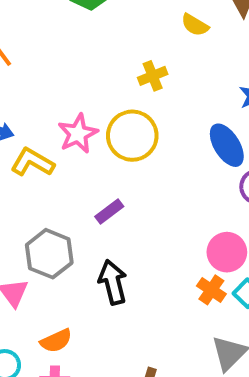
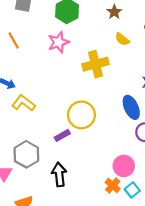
yellow cross: (153, 76) -> (95, 64), size x1.6
pink star: (78, 134) -> (58, 42), moved
yellow circle: (132, 136) -> (81, 115), moved

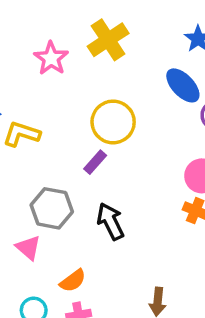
pink star: (58, 42) -> (51, 58), moved

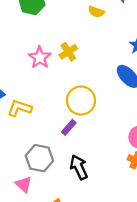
yellow cross: (108, 40) -> (68, 52), moved, size x0.7

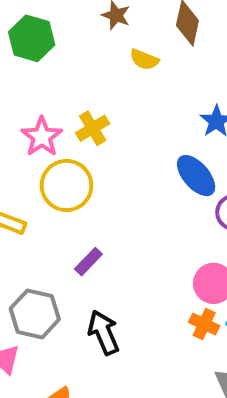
yellow circle: (81, 101) -> (67, 185), moved

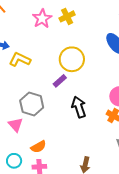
yellow circle: (67, 185) -> (72, 59), moved
black arrow: (104, 332) -> (79, 107), moved

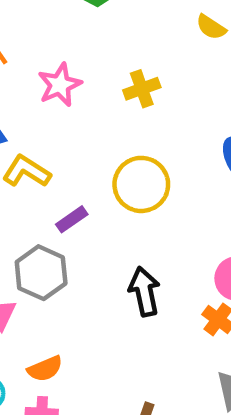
pink star: (42, 18) -> (60, 85), moved
purple rectangle: (60, 81) -> (72, 219), moved

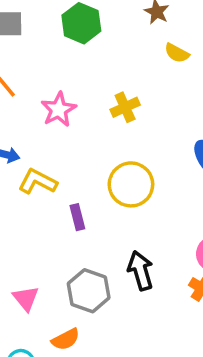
purple rectangle: (72, 219) -> (77, 217), turned -65
gray hexagon: (41, 273) -> (89, 291), moved

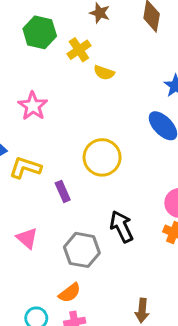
yellow semicircle: (177, 53) -> (104, 73), moved
yellow cross: (125, 107) -> (79, 50), moved
pink triangle: (26, 298) -> (27, 238), moved

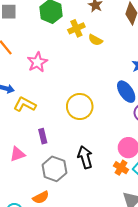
yellow semicircle: (104, 73) -> (95, 40), moved
purple rectangle: (63, 191) -> (43, 136), moved
pink triangle: (27, 238) -> (17, 154), turned 49

